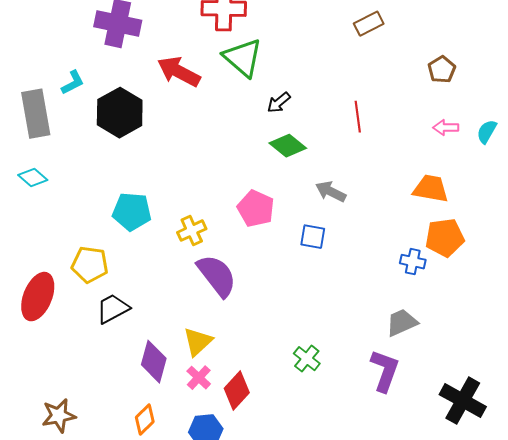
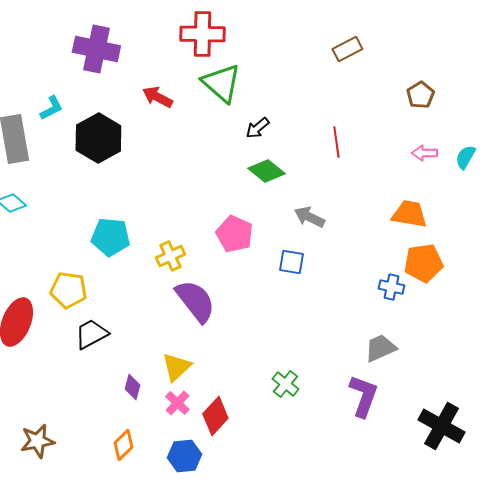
red arrow: (179, 72) -> (157, 97), size x0.7
purple diamond: (154, 362) -> (132, 387), size x0.6

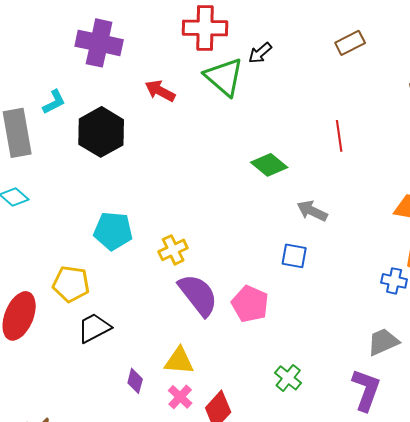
black arrow: (257, 128) -> (260, 53), moved
pink pentagon: (234, 234) -> (250, 304), moved
yellow triangle: (176, 367) -> (179, 361), turned 48

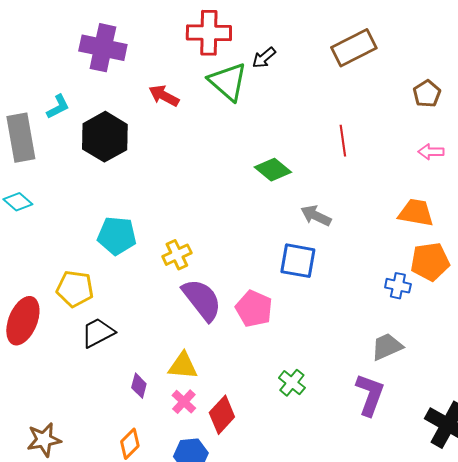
brown rectangle: (350, 43) -> (354, 48), size x1.5
blue square: (294, 256) -> (298, 261), size x1.4

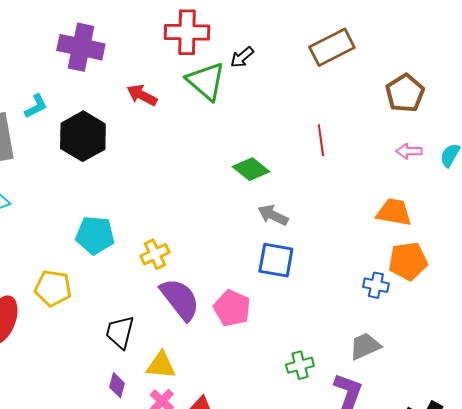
brown pentagon: (427, 94) -> (405, 93), size x1.4
gray arrow: (316, 216) -> (273, 215), moved
black trapezoid: (98, 333) -> (120, 332), moved, turned -48
green cross: (292, 383) -> (300, 365), moved, turned 36

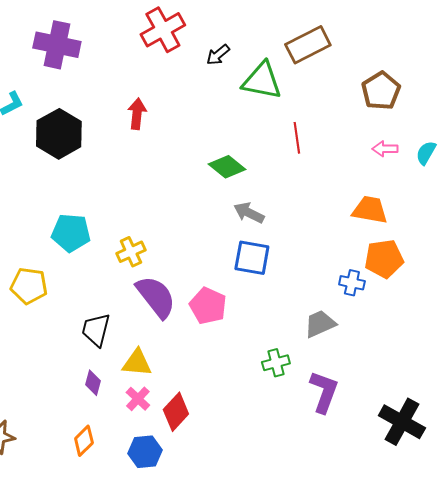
red cross: (187, 32) -> (163, 30), turned -30
green triangle: (206, 81) -> (262, 81), moved, turned -30
red arrow: (142, 95) -> (137, 114), moved, turned 68
gray trapezoid: (365, 346) -> (320, 324), moved

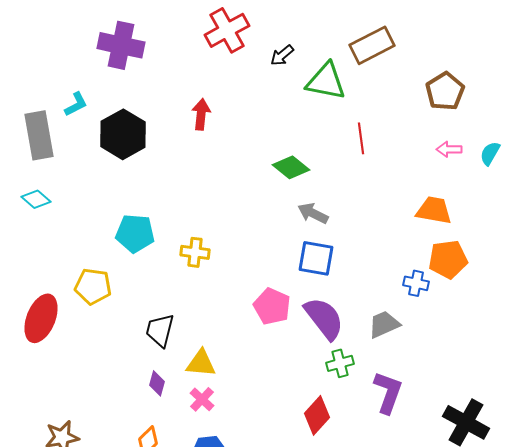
yellow cross: (131, 252) -> (195, 252), turned 32
purple semicircle: (156, 297) -> (324, 318), moved
red diamond: (176, 412) -> (317, 415), moved

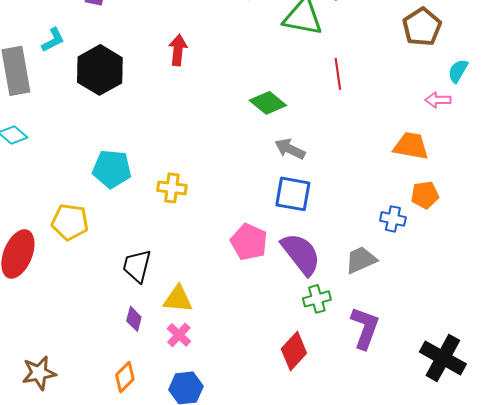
pink arrow: (449, 149) -> (438, 100), moved
cyan semicircle: (490, 153) -> (458, 71), moved
orange pentagon: (448, 259) -> (425, 195), size x0.7

